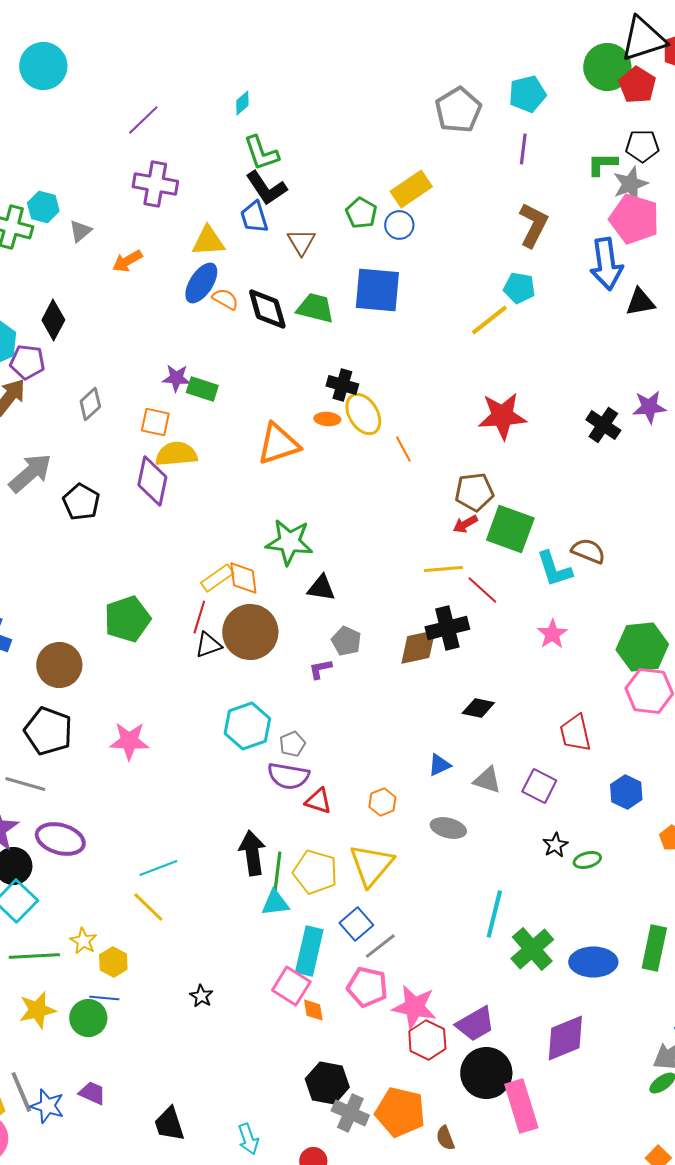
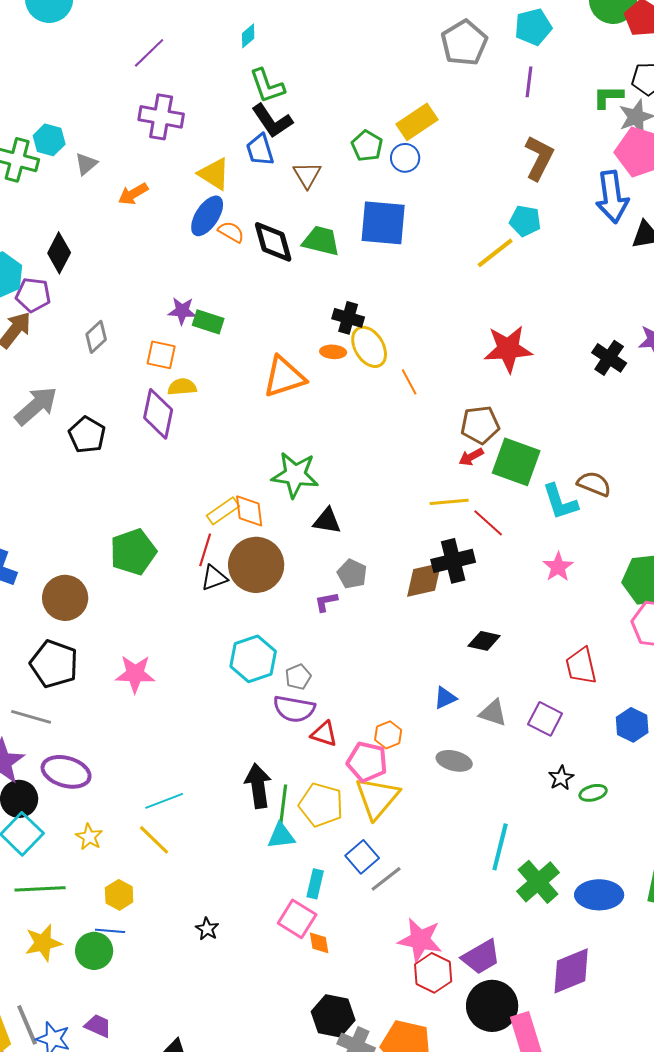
yellow triangle: (208, 241) -> (214, 174), turned 36
yellow semicircle: (176, 454) -> (182, 387), size x0.7
yellow star: (83, 941) -> (89, 837), moved
cyan rectangle: (309, 951) -> (315, 884), size x0.6
pink pentagon: (367, 987) -> (367, 762), moved

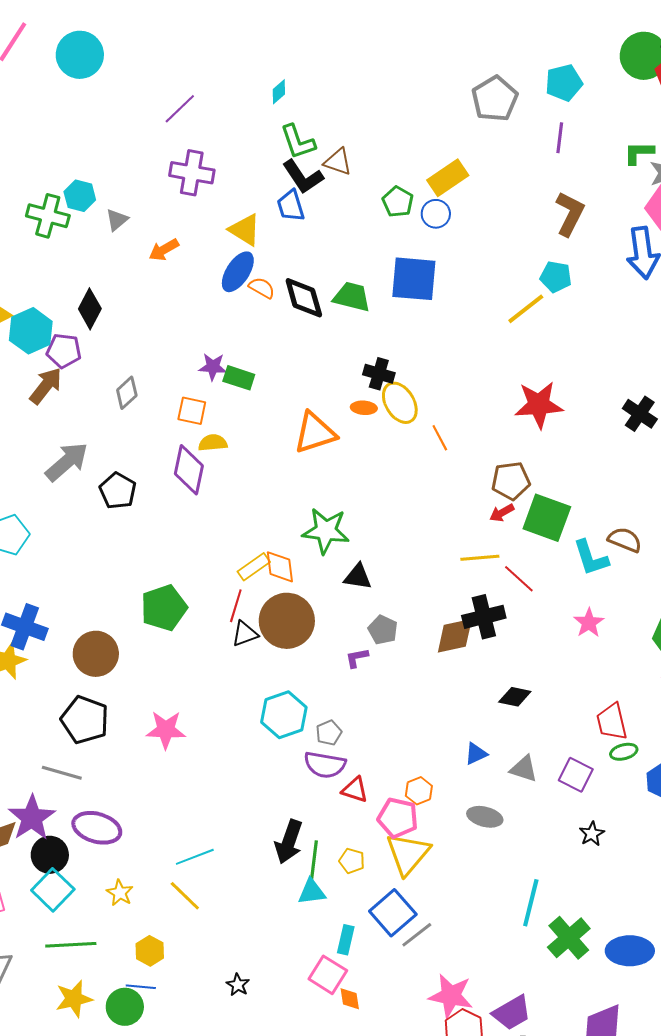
brown triangle: (307, 175) -> (338, 162), moved, turned -40
black arrow: (258, 786) -> (289, 842), turned -153
green ellipse: (593, 793) -> (624, 752), moved
yellow pentagon: (321, 805) -> (352, 861), size x0.6
blue square: (362, 857) -> (393, 913), size x1.4

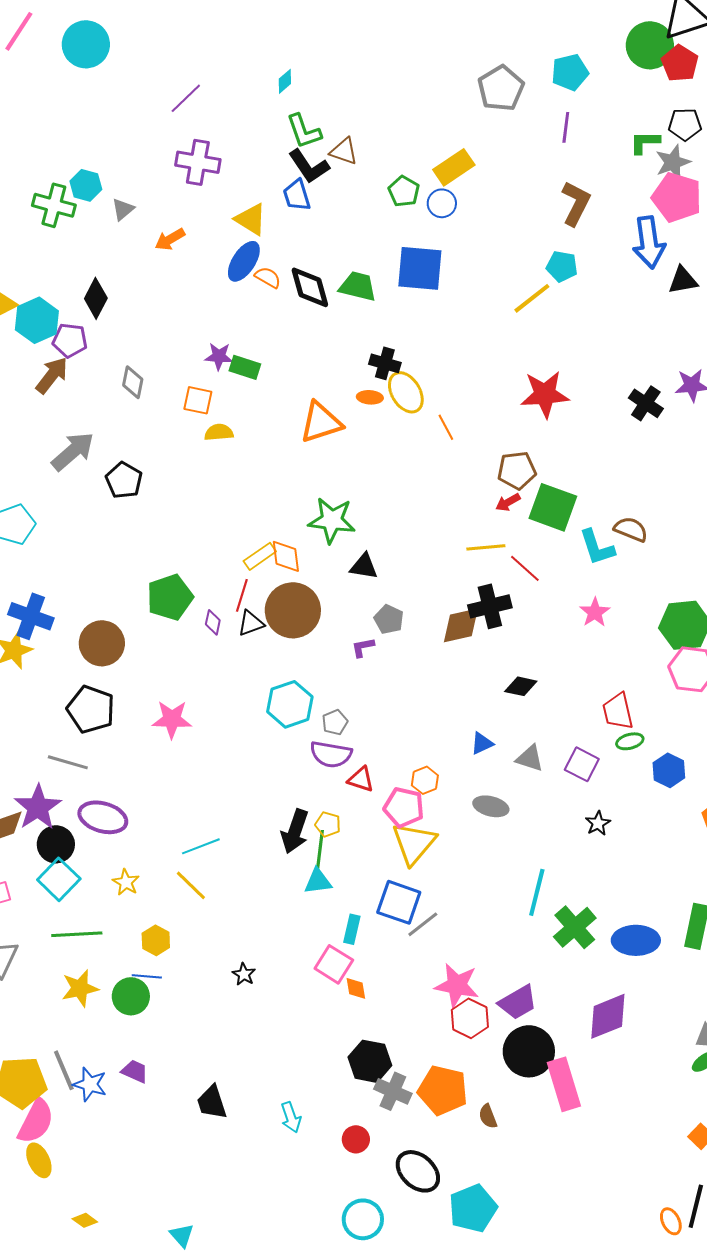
gray diamond: (127, 393) -> (133, 382), turned -36
purple diamond: (189, 470) -> (213, 622), moved, size x0.5
yellow pentagon: (352, 861) -> (328, 824), moved
blue square: (393, 913) -> (399, 902), turned -30

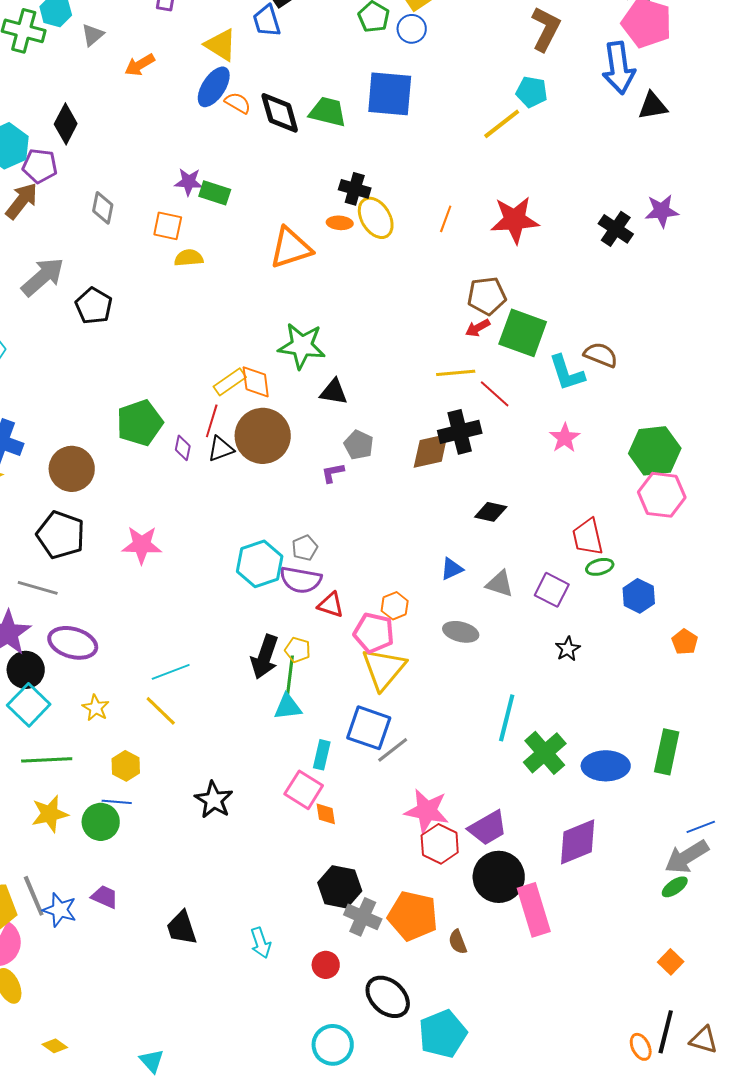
orange line: (446, 427) -> (446, 219), moved, turned 48
cyan hexagon: (290, 704) -> (260, 564), moved
black star: (244, 974) -> (214, 800), size x1.6

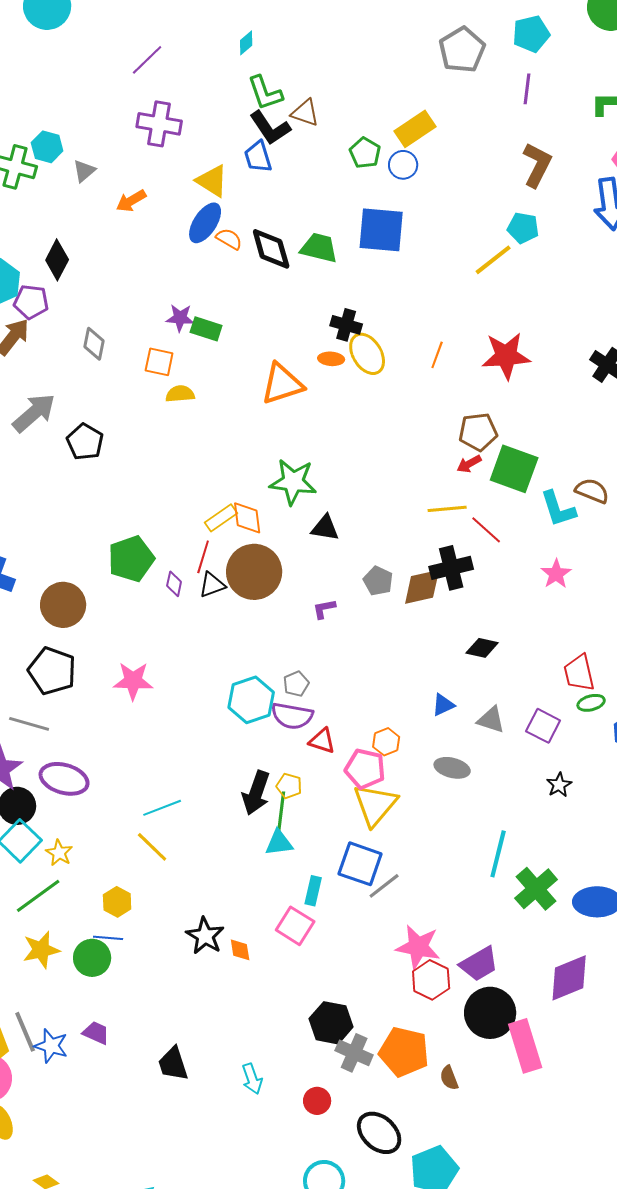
gray pentagon: (359, 445) -> (378, 581), moved
yellow star: (96, 708) -> (59, 853), moved
green line: (47, 760) -> (38, 896), turned -33
orange diamond: (326, 814) -> (240, 950), moved

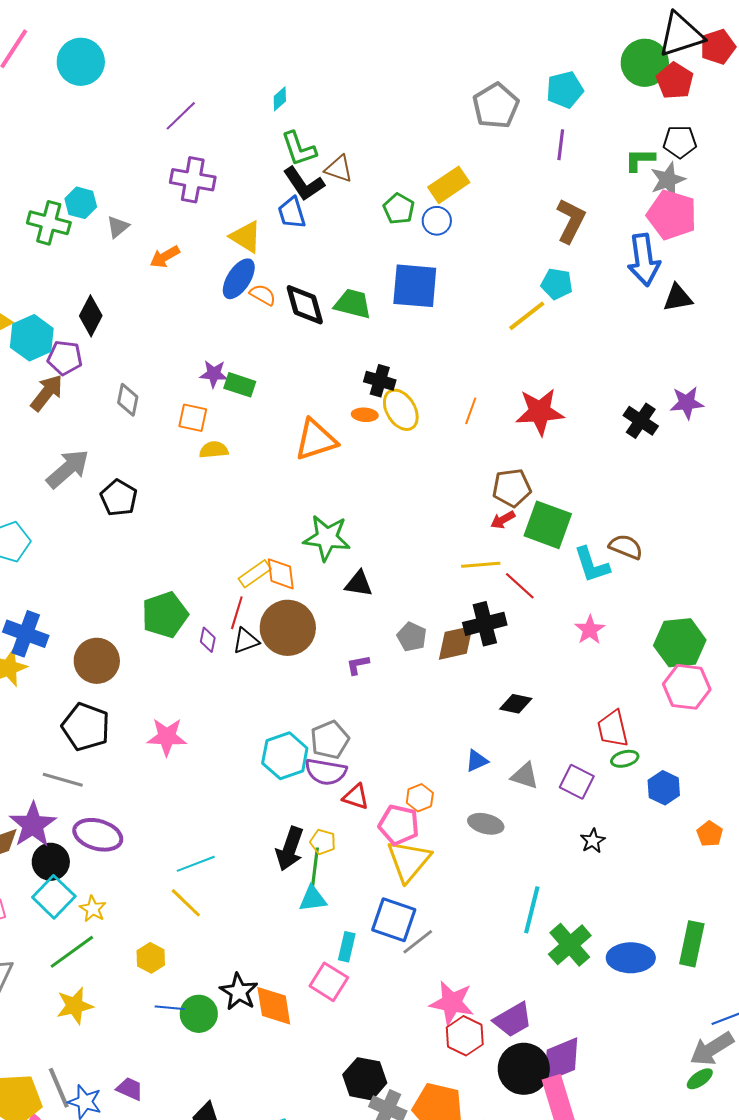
gray pentagon: (296, 684) -> (330, 740), size x1.5
blue line: (108, 938) -> (170, 1008), moved
orange diamond: (240, 950) -> (274, 1006), size x1.8
green circle: (92, 958) -> (199, 1014), moved
purple diamond: (569, 978) -> (561, 1060), moved

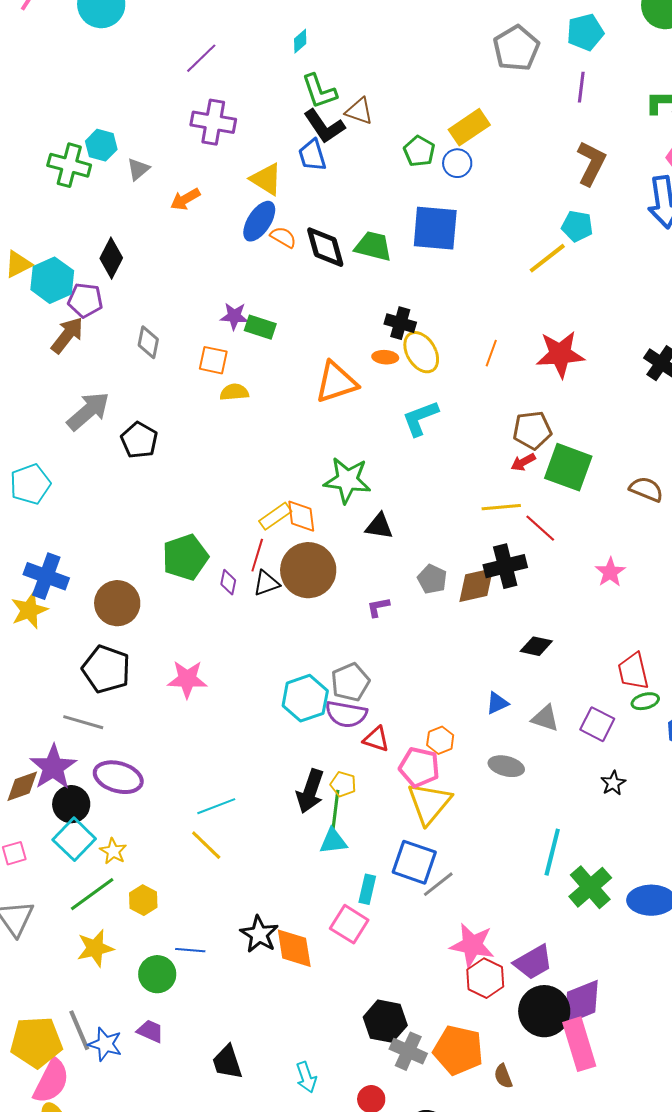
cyan L-shape: (592, 565) -> (420, 418), moved, turned 87
yellow hexagon: (151, 958) -> (143, 900), moved
green circle: (199, 1014) -> (157, 974), moved

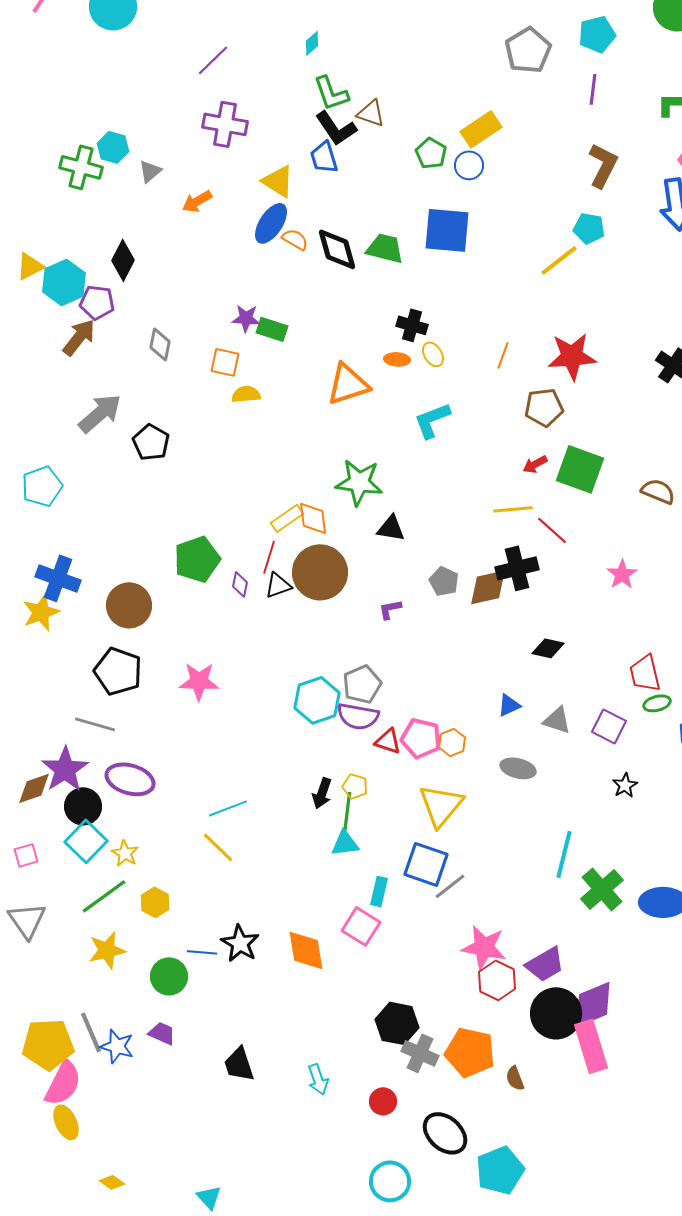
yellow ellipse: (421, 352) -> (433, 354), size x0.6
brown pentagon: (532, 430) -> (544, 407), moved
pink pentagon: (419, 767) -> (421, 738), moved
black arrow: (310, 791) -> (322, 793), size x0.7
black star: (259, 934) -> (240, 943), moved

